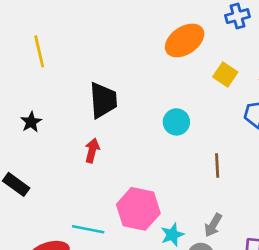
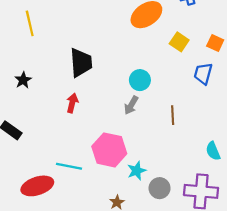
gray arrow: (213, 225) -> (131, 105), moved

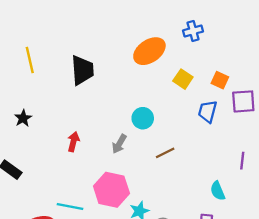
black trapezoid: (81, 63) -> (82, 70), moved
gray arrow: (131, 105) -> (119, 144), moved
brown line: (173, 115) -> (165, 153), moved, turned 66

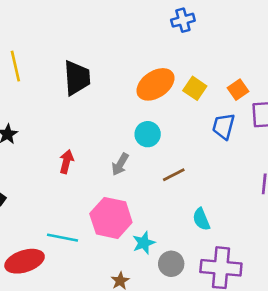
blue cross: (193, 31) -> (183, 20), moved
orange ellipse: (149, 51) -> (155, 84), moved
orange square: (220, 80) -> (238, 90), turned 30
cyan semicircle: (218, 191) -> (201, 219), moved

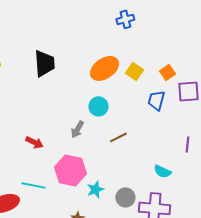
red arrow: (66, 162) -> (34, 142), moved, turned 102
cyan semicircle: (201, 219) -> (162, 171), moved, turned -42
gray circle: (171, 264) -> (125, 197), moved

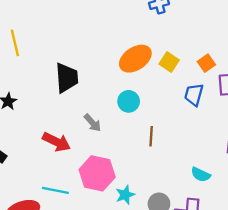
black trapezoid: (44, 63) -> (67, 78), moved
gray arrow: (77, 129) -> (93, 123), moved, turned -72
brown line: (118, 137) -> (151, 136), turned -60
red arrow: (34, 142) -> (57, 142), size x1.4

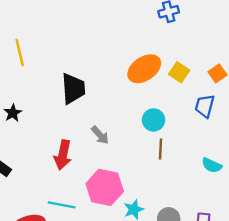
cyan circle: (129, 101) -> (154, 120), moved
red arrow: (57, 142) -> (63, 155), turned 76
cyan semicircle: (201, 175) -> (212, 165), moved

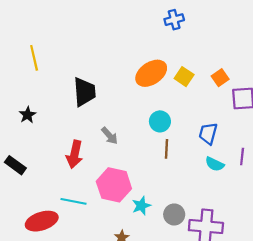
blue trapezoid: (205, 106) -> (208, 133), moved

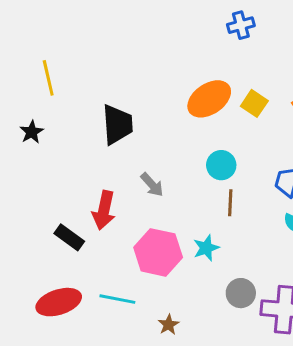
black star: (27, 115) -> (32, 132), moved
black rectangle: (15, 165) -> (69, 237), moved
cyan line: (73, 201) -> (117, 299), moved
cyan star: (141, 206) -> (206, 248), moved

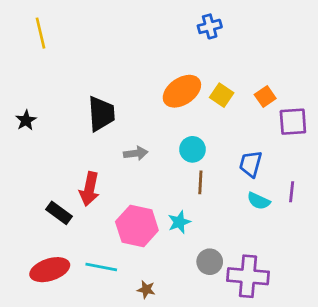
yellow line: (48, 78) -> (40, 33), moved
gray arrow: (152, 185) -> (136, 153), moved, turned -55
brown star: (169, 325) -> (146, 289), turned -30

